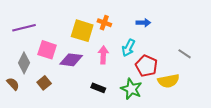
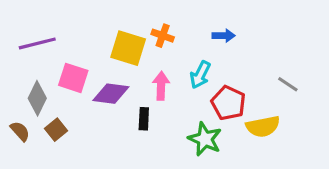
brown square: (44, 83) -> (56, 130), moved
black rectangle: (98, 88) -> (144, 119), moved, turned 72

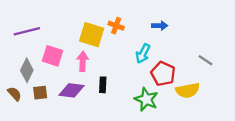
pink arrow: (161, 86) -> (83, 61), moved
purple diamond: (111, 94) -> (71, 90), moved
brown square: (56, 130) -> (40, 93), turned 32

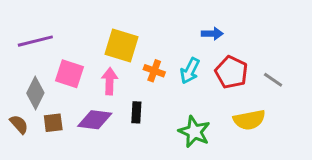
orange cross: (116, 26) -> (154, 71), moved
red pentagon: (163, 74) -> (231, 72), moved

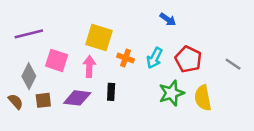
blue arrow: (212, 34) -> (168, 19), moved, turned 35
gray line: (273, 80) -> (233, 64), moved
yellow semicircle: (249, 120) -> (203, 98), turned 90
green star: (194, 132) -> (171, 93), moved, turned 30

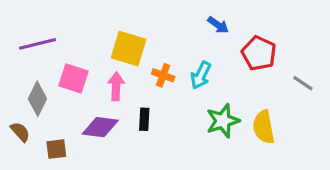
red pentagon: (188, 59) -> (259, 53), moved
brown square: (43, 100) -> (56, 149), moved

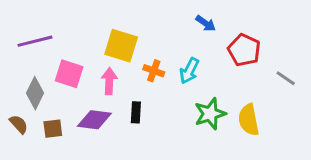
brown square: (56, 149) -> (53, 129), moved

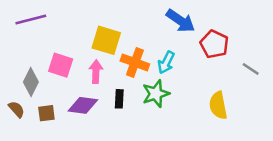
blue arrow: (206, 23) -> (180, 21), size x1.6
purple line: (35, 41) -> (31, 19), moved
orange cross: (154, 71) -> (135, 62), size x1.5
green star: (210, 114) -> (156, 94), moved

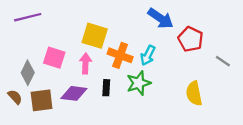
brown square: (46, 113) -> (42, 100), size x1.5

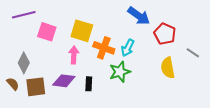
pink square: (54, 58) -> (47, 32), moved
black rectangle: (106, 88) -> (89, 84), moved
yellow semicircle: (194, 93) -> (168, 68), moved

